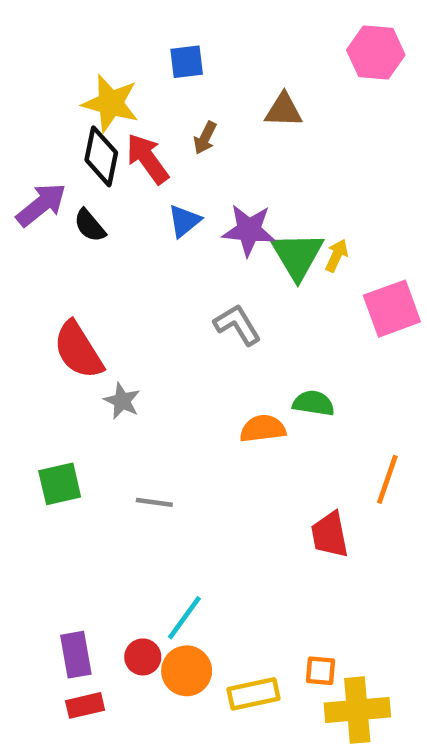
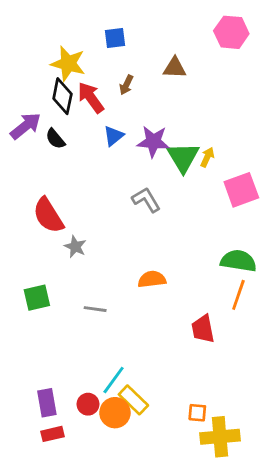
green semicircle: (314, 403) -> (238, 261), moved, size x1.4
orange semicircle: (263, 429) -> (152, 279), moved
yellow rectangle: (254, 694) -> (133, 400), moved, turned 56

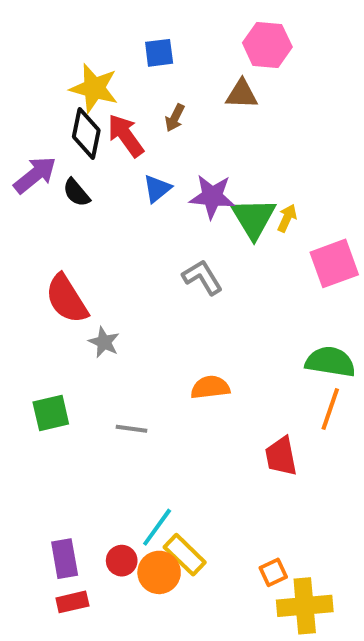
pink hexagon: (231, 32) -> (267, 45), moved
orange square: (197, 413) -> (273, 572), turned -30

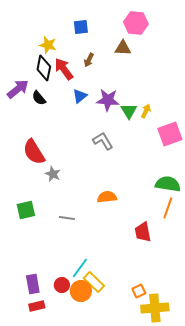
yellow star: (94, 88) -> (48, 45), size x0.7
green triangle: (254, 218) -> (129, 111), size x0.7

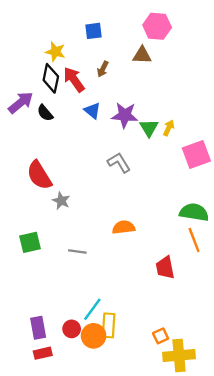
blue triangle: (80, 96) -> (92, 111), turned -42
orange line: (168, 208) -> (194, 240), turned -40
yellow rectangle: (94, 282) -> (109, 325), turned 50

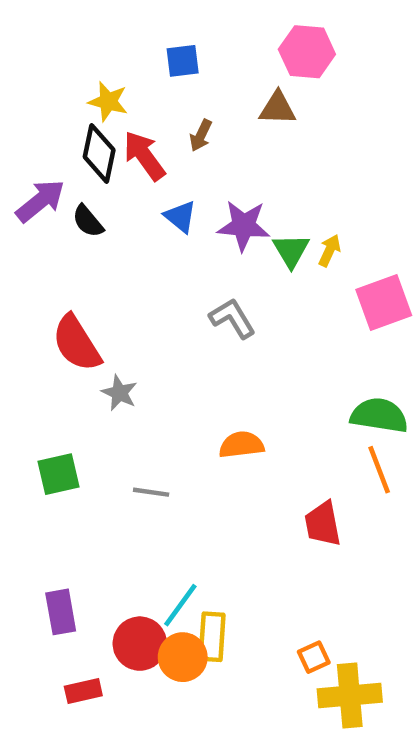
purple rectangle: (38, 328) -> (61, 612), moved
red circle: (72, 329) -> (140, 644), size x1.5

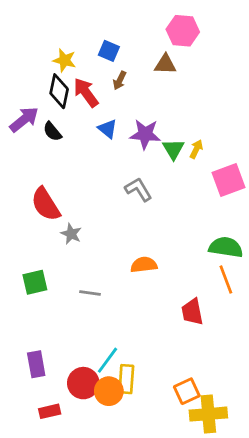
blue square: (183, 61) -> (109, 51), moved, turned 30
orange square: (314, 657) -> (187, 391), size x1.4

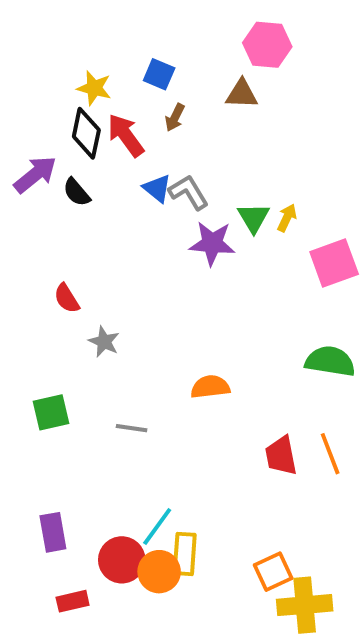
purple star: (145, 134) -> (212, 243), moved
gray L-shape: (138, 189) -> (189, 192), moved
red semicircle: (46, 204) -> (67, 298), size x0.6
orange line: (226, 280) -> (330, 454), moved

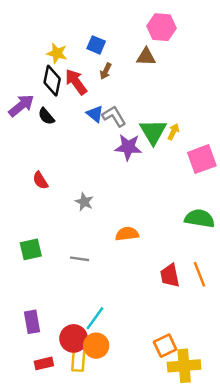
green triangle: (253, 218) -> (153, 132), size x1.4
gray star: (104, 342) -> (84, 202), moved
yellow rectangle: (185, 554) -> (78, 359), moved

